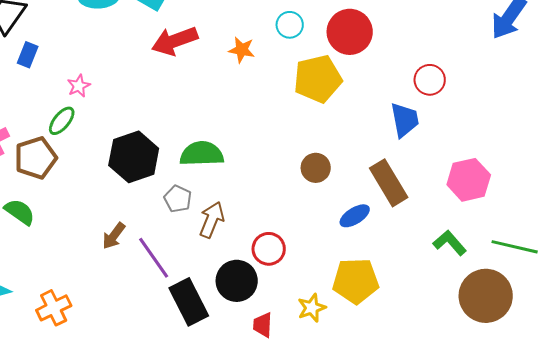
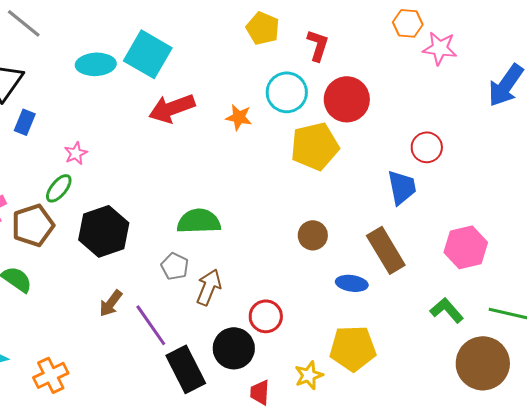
cyan circle: (290, 25) -> (287, 92), size x1.5
black hexagon: (134, 157) -> (104, 231), moved
blue ellipse: (355, 216) -> (352, 283), turned 40

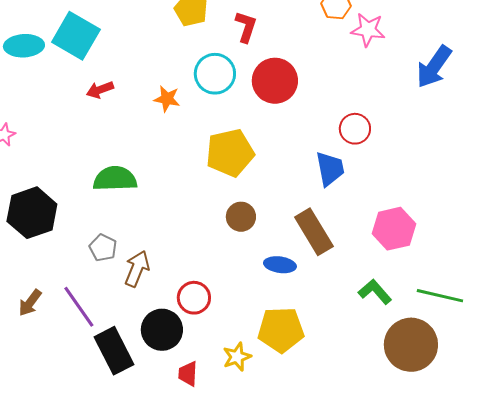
red arrow: (172, 108) -> (100, 90), size x0.6
yellow pentagon: (315, 146) -> (230, 153), moved
green semicircle: (199, 221) -> (115, 179), moved
brown arrow: (111, 303) -> (30, 303), moved

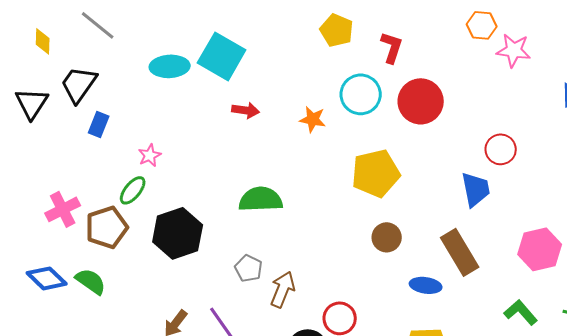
red arrow: (100, 90) -> (246, 110), turned -152

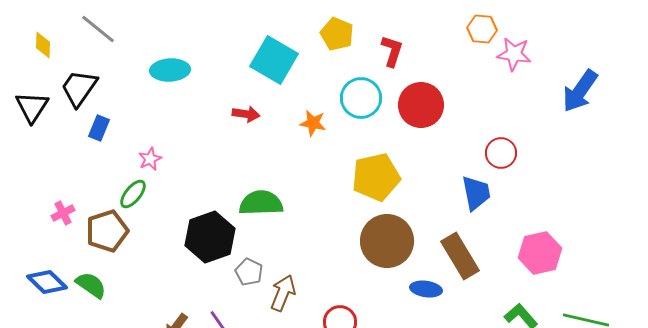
cyan square: (222, 56) -> (274, 60), moved
pink cross: (63, 209) -> (63, 213), size x0.7
black hexagon: (178, 233) -> (210, 237), moved
brown circle: (387, 237) -> (387, 241), size x1.8

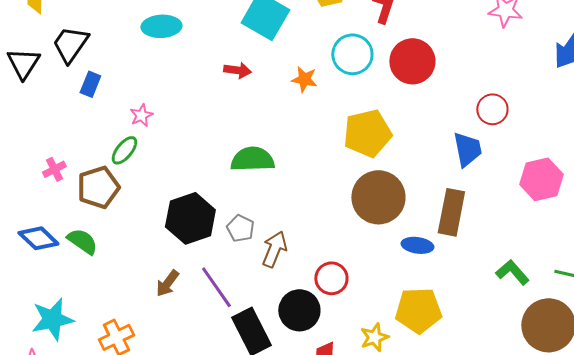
black hexagon: (210, 237) -> (190, 218), moved
pink hexagon: (540, 253) -> (541, 179), moved
brown rectangle: (460, 256) -> (451, 212), turned 42

